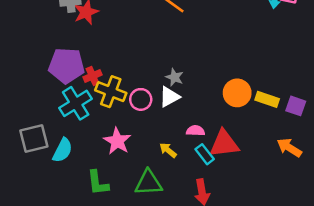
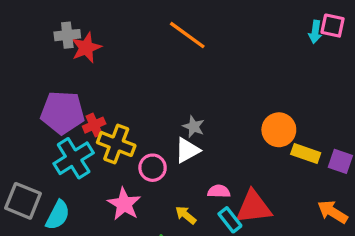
orange circle: (237, 93) -> (279, 130), moved
pink circle: (141, 99) -> (153, 168), moved
gray square: (34, 139) -> (23, 201), turned 36

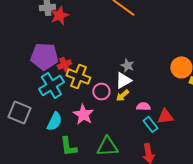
red triangle: (254, 207) -> (165, 116), size x0.7
cyan semicircle: (58, 215) -> (54, 121), moved
yellow arrow: (186, 215) -> (122, 95), moved, turned -80

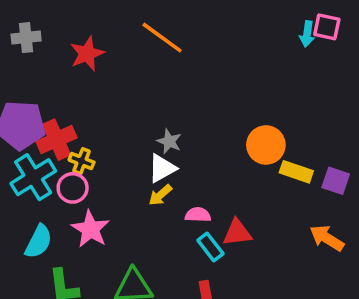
red star: (59, 15) -> (87, 54), moved
red cross: (64, 64) -> (56, 140), size x1.5
yellow cross: (78, 76) -> (82, 161), size x0.6
pink circle: (101, 91) -> (73, 188), moved

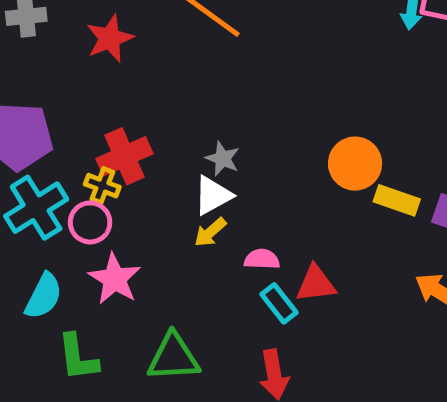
red cross: (56, 140) -> (124, 156), moved

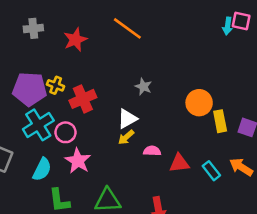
gray star: (223, 159) -> (143, 87), moved
yellow cross: (102, 186) -> (56, 85), moved
yellow rectangle: (397, 200) -> (220, 121), turned 60
cyan rectangle: (279, 303) -> (211, 171), moved

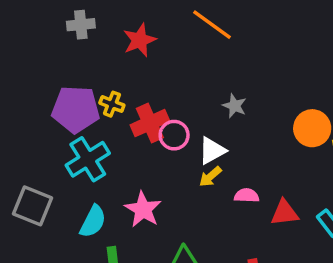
pink circle: (65, 132) -> (174, 135), moved

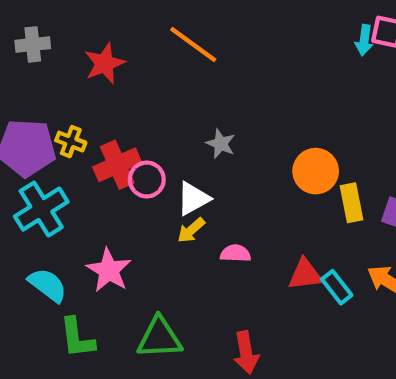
red triangle: (285, 213) -> (305, 274), moved
cyan semicircle: (93, 221) -> (48, 285), turned -80

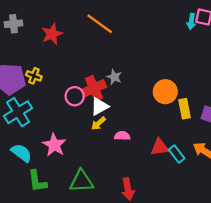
red cross: (117, 165) -> (94, 88), moved

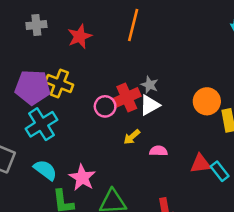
orange line: (100, 24) -> (133, 25), turned 68
yellow cross: (34, 76) -> (59, 84), size x1.5
white triangle: (100, 106) -> (150, 105), moved
pink star: (54, 145) -> (82, 178), moved

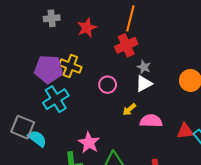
red cross: (127, 97) -> (126, 45), moved
pink semicircle: (158, 151) -> (151, 121), size x1.5
cyan semicircle: (45, 170) -> (37, 138), moved

